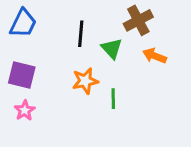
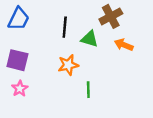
green triangle: (112, 48) -> (89, 39), turned -30
green line: (113, 99) -> (88, 90), moved

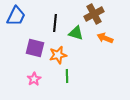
purple square: (17, 60) -> (35, 48), moved
pink star: (20, 89) -> (34, 79), moved
green line: (88, 90) -> (67, 76), moved

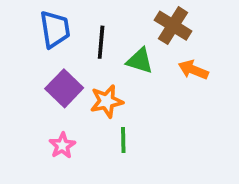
brown cross: (94, 14) -> (173, 26), turned -30
blue trapezoid: (16, 16) -> (55, 29), moved, turned -35
purple square: (35, 48) -> (64, 88), turned 30

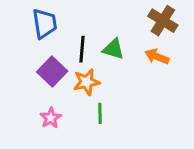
brown cross: (173, 26) -> (163, 21), moved
black line: (101, 42) -> (82, 49), moved

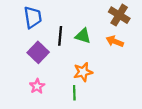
orange star: (87, 82) -> (83, 72), moved
green line: (100, 113) -> (74, 93), moved

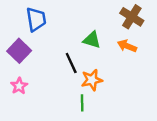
black line: (60, 36) -> (71, 63), moved, turned -30
purple square: (38, 52) -> (19, 51), moved
pink star: (37, 86) -> (19, 86), moved

